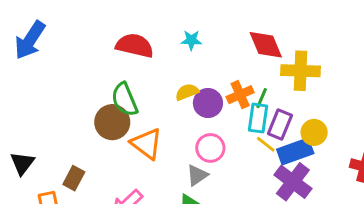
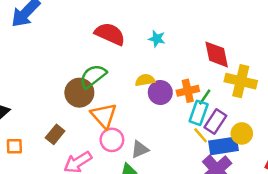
green semicircle: (125, 100) -> (93, 76), turned 64
pink circle: (210, 148) -> (112, 140), moved
brown rectangle: (74, 178) -> (55, 134), moved

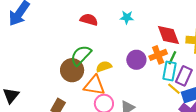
red semicircle: (110, 34) -> (89, 20), size x0.7
red diamond: (217, 54) -> (168, 35), moved
yellow semicircle: (145, 80) -> (104, 67), moved
orange triangle: (104, 116) -> (94, 85), turned -30

